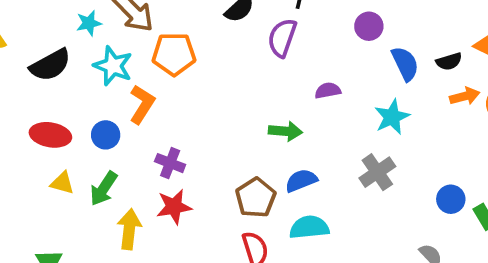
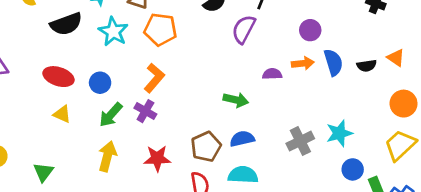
orange arrow: (465, 96) -> (303, 63), moved
orange L-shape: (142, 104) -> (154, 78), moved
cyan star: (392, 117) -> (339, 133), moved
green arrow: (104, 189) -> (111, 115), moved
red star: (174, 207) -> (157, 158), moved

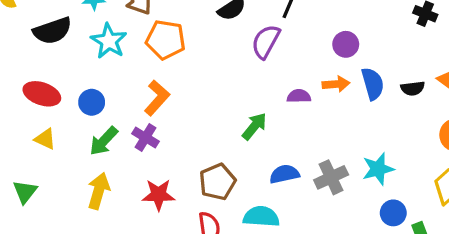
green arrow: (236, 100) -> (254, 126), turned -65
blue semicircle: (242, 139) -> (284, 174), moved
green triangle: (43, 172) -> (25, 192), moved

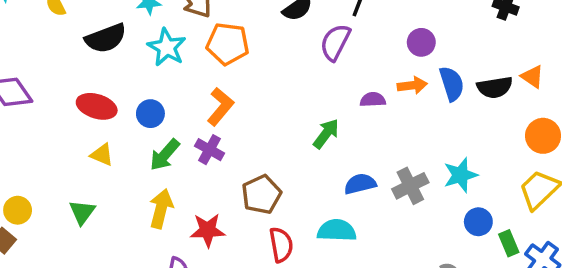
black semicircle: (413, 88) -> (495, 87), size x1.4
brown pentagon: (217, 182) -> (261, 194), moved
red star: (159, 195) -> (208, 230), moved

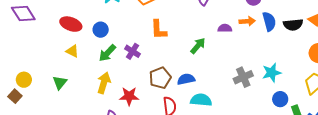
orange L-shape: (220, 107) -> (159, 30), moved, turned 135
blue semicircle: (360, 184) -> (186, 79), moved

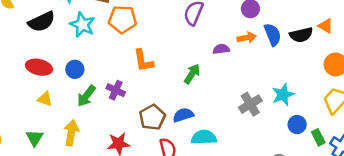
yellow arrow: (104, 83) -> (71, 133), moved

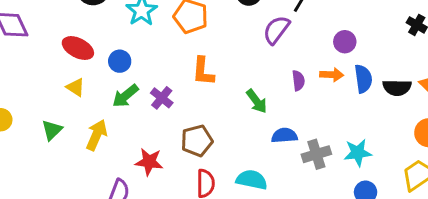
purple semicircle: (221, 49) -> (298, 81), turned 77
green arrow: (192, 74) -> (257, 101), turned 96
blue semicircle: (183, 115) -> (284, 135), moved

